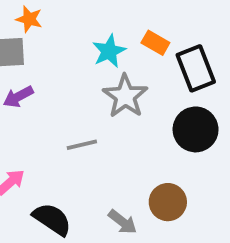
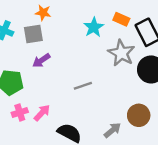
gray star: (125, 96) -> (121, 53), moved
gray arrow: (123, 222) -> (112, 130), turned -72

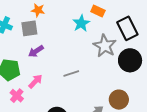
orange rectangle: (121, 19) -> (98, 11), moved
pink cross: (20, 112) -> (17, 96), turned -32
pink arrow: (42, 113) -> (35, 81), moved

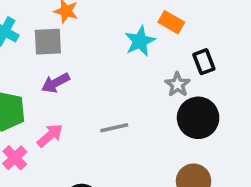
black rectangle: (127, 28) -> (204, 62), moved, size x0.6
gray star: (105, 46) -> (177, 85), size x0.6
black circle: (130, 60) -> (198, 118), moved

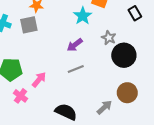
black rectangle: (204, 62) -> (135, 13), moved
purple arrow: (56, 83) -> (75, 45), moved

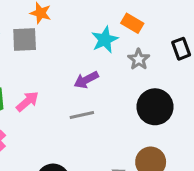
gray star: (109, 38) -> (139, 59), moved
pink arrow: (39, 80) -> (27, 101), moved

